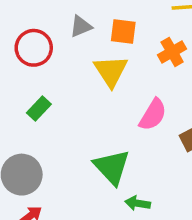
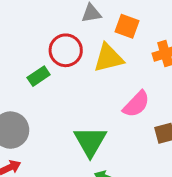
red circle: (34, 48) -> (66, 50), moved
yellow triangle: (111, 71) -> (108, 58), turned 36

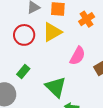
green rectangle: (39, 76) -> (23, 71), moved

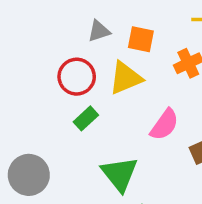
green rectangle: (23, 71) -> (86, 118), moved

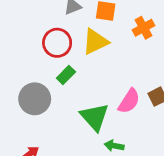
pink semicircle: (164, 125) -> (129, 101), moved
gray circle: (29, 175) -> (35, 99), moved

